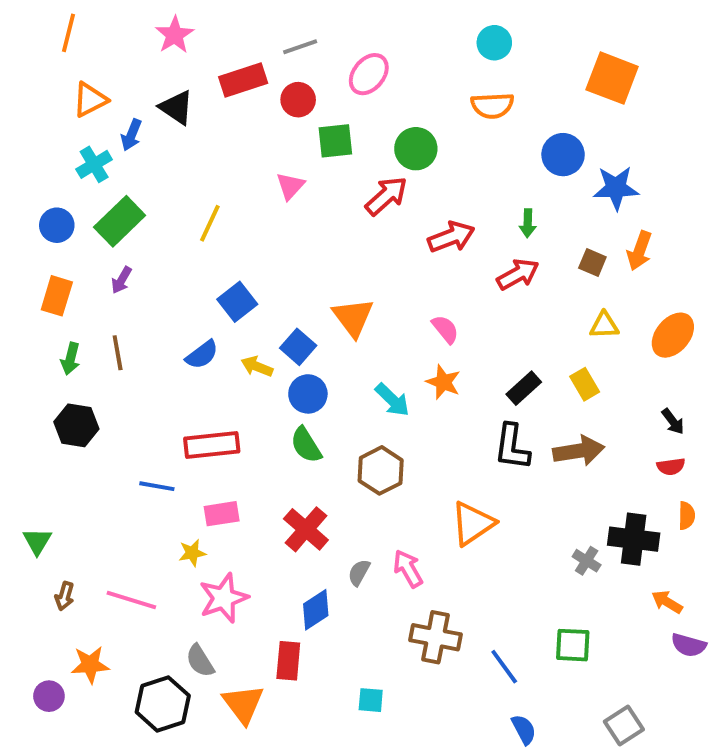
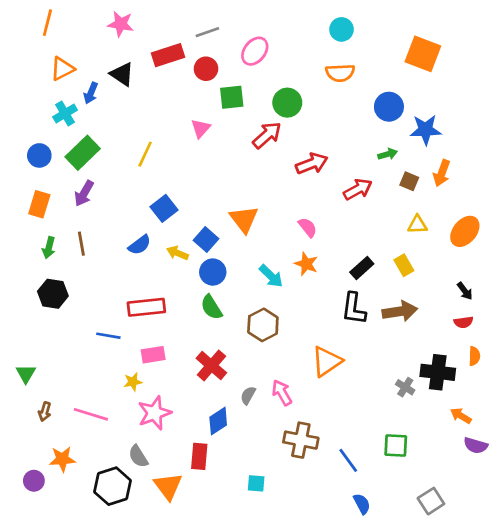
pink star: (175, 35) -> (121, 24), turned -30
green arrow: (528, 223) -> (388, 154), moved, turned -108
purple arrow: (122, 280) -> (84, 193), size x1.4

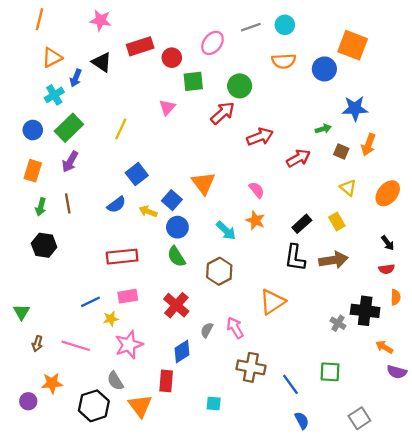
gray line: (207, 32) -> (251, 27), moved
blue circle: (389, 107) -> (324, 69), moved
yellow triangle: (417, 225) -> (348, 188), turned 42
blue line: (108, 336) -> (90, 302), moved, turned -36

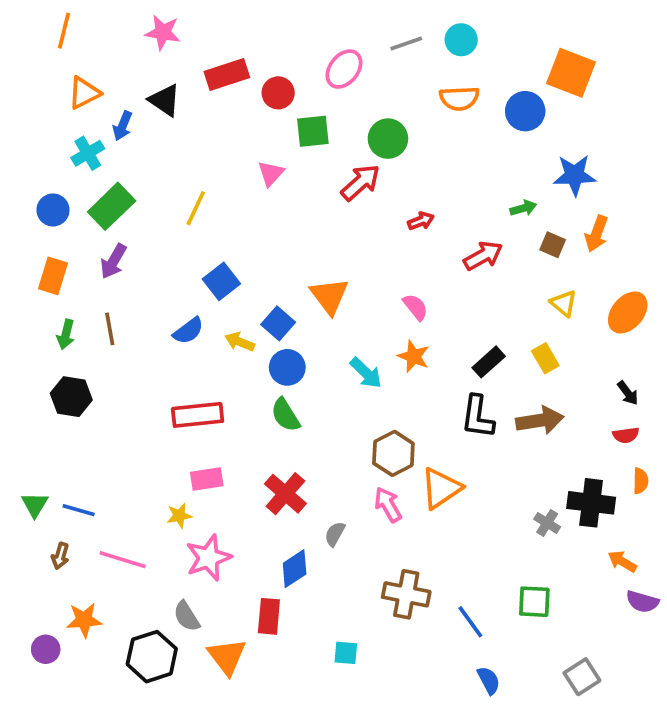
red arrow: (260, 137) -> (421, 221), size x0.6
brown hexagon: (219, 271) -> (393, 453), moved
blue line: (90, 302) -> (79, 510), moved, turned 42
pink arrow: (235, 328) -> (388, 505), moved

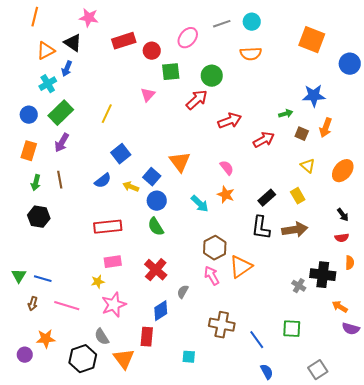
black triangle: (165, 100) -> (73, 43), moved
blue circle: (525, 111) -> (350, 64), moved
red arrow: (421, 221) -> (230, 121), size x1.6

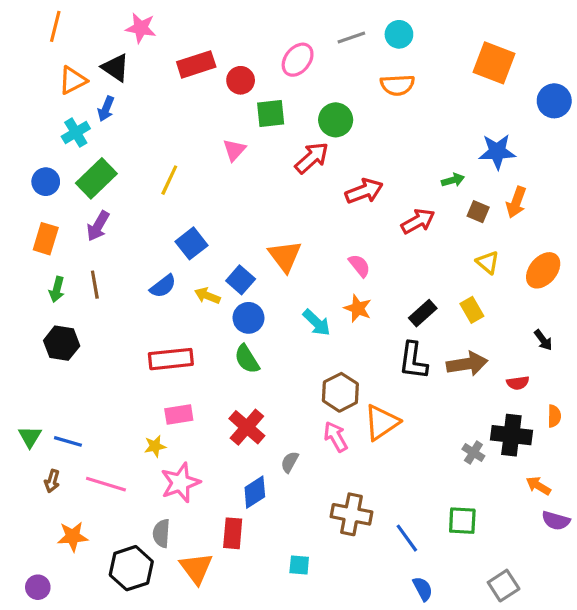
red semicircle: (342, 238) -> (518, 383), moved
gray semicircle: (102, 337) -> (161, 533), turned 36
purple circle: (25, 355) -> (38, 587), moved

